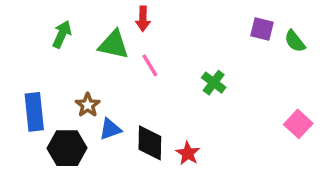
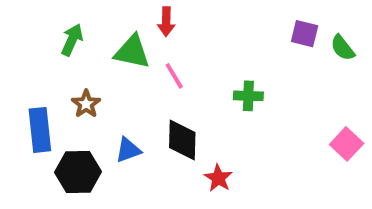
green cross: (214, 83) -> (248, 96), turned -35
brown star: (88, 105) -> (86, 104), moved
black diamond: (150, 143) -> (182, 140), moved

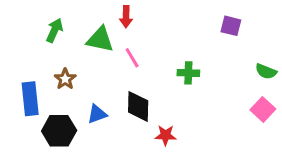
green semicircle: (343, 48) -> (266, 71), moved, turned -30
red star: (218, 178) -> (166, 135), turned -30

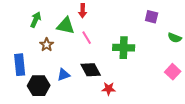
green semicircle: (266, 71) -> (175, 38), moved
green cross: (188, 73) -> (124, 48), size x1.5
brown star: (65, 79) -> (47, 45), moved
black diamond: (138, 106) -> (91, 70), turned -30

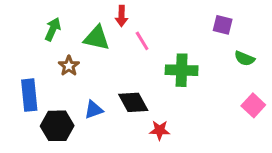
pink line: (87, 38) -> (142, 41), moved
green semicircle: (175, 38) -> (245, 58), moved

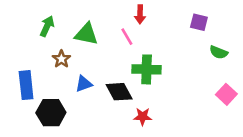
red arrow: (122, 16) -> (140, 14), moved
green cross: (182, 70) -> (147, 69), moved
blue triangle: (94, 110) -> (84, 84), moved

